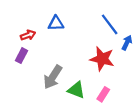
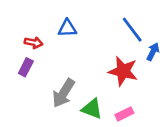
red arrow: (28, 35) -> (34, 43), turned 32
pink rectangle: (103, 94) -> (124, 114), turned 32

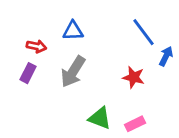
red star: (123, 71) -> (134, 77), size x0.7
gray arrow: (63, 93) -> (73, 72), moved

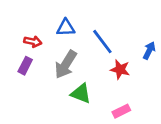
blue line: (143, 32) -> (102, 42), moved
green triangle: (100, 118) -> (81, 93), moved

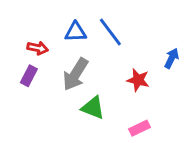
blue line: (102, 42) -> (110, 32), moved

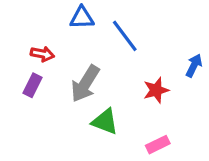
blue triangle: (75, 32) -> (82, 18), moved
red star: (138, 80) -> (156, 90), turned -30

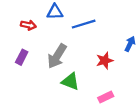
blue line: (125, 36) -> (84, 24), turned -70
red arrow: (42, 54) -> (28, 25), moved

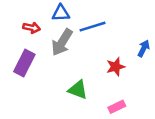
gray arrow: (57, 56) -> (62, 42), moved
purple rectangle: (22, 57) -> (24, 63), size x1.5

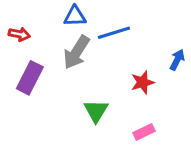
red arrow: (32, 28) -> (19, 34), moved
green triangle: (78, 90) -> (96, 111), turned 40

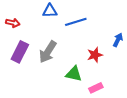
gray arrow: (76, 52) -> (48, 52), moved
green triangle: (96, 111) -> (74, 74), moved, turned -48

